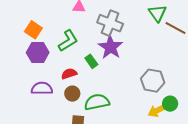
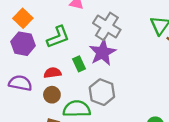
gray hexagon: (153, 81) -> (102, 92), moved

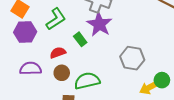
gray hexagon: (102, 92) -> (132, 58), moved

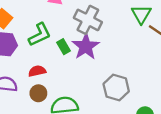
green rectangle: (80, 39) -> (64, 47), moved

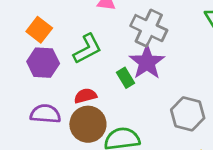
green rectangle: (64, 47) -> (125, 78), moved
brown circle: (38, 93) -> (88, 124), size x1.6

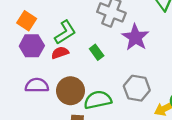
purple star: (147, 62) -> (135, 37), moved
red semicircle: (85, 96) -> (60, 53), moved
gray hexagon: (188, 114) -> (137, 88), moved

